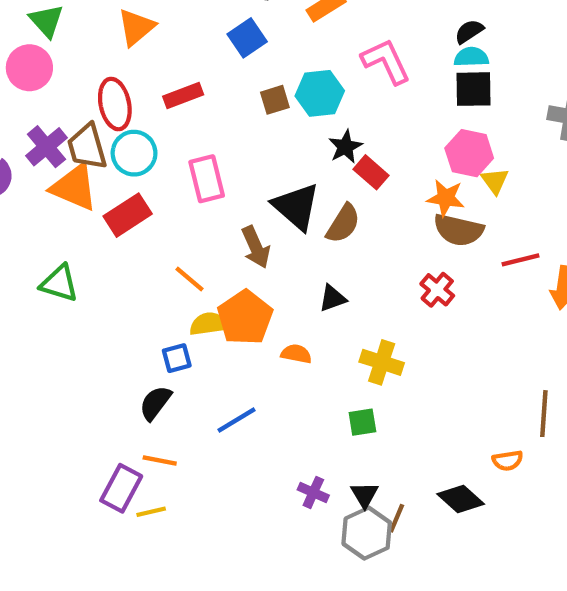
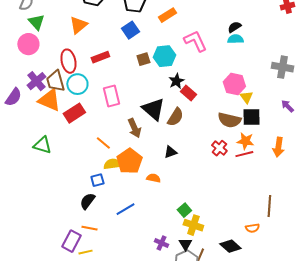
black square: (473, 89) -> (251, 117), moved
orange star: (446, 198) -> (245, 141), moved
red line: (520, 260) -> (244, 154), moved
yellow cross: (382, 362) -> (193, 225), moved
green square: (362, 422) -> (184, 210), turned -32

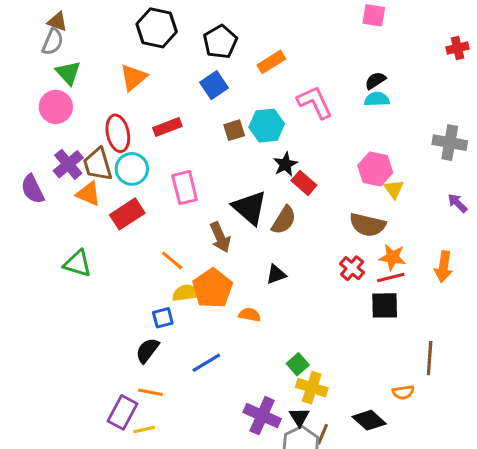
purple semicircle: (13, 97) -> (33, 189), turned 120
orange triangle: (49, 100) -> (88, 194), size x0.7
black square: (251, 117) -> (385, 305), moved
purple cross: (161, 243) -> (262, 416), size x1.6

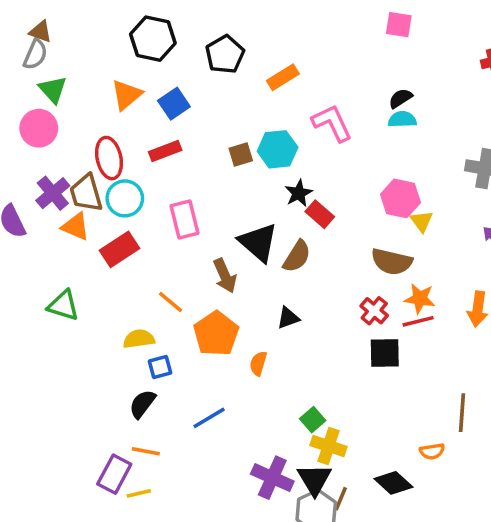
blue square: (214, 85) -> (174, 104), moved
yellow semicircle: (186, 293) -> (139, 339), moved
black square: (385, 305) -> (385, 353), moved
orange semicircle: (250, 315) -> (258, 363), turned -85
black triangle: (299, 417) -> (314, 479), size x1.5

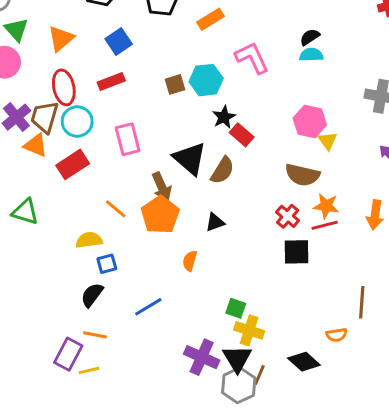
orange triangle: (127, 95) -> (61, 39), moved
brown trapezoid: (86, 193) -> (45, 117), turned 32
orange pentagon: (216, 334) -> (160, 215), moved
green square: (313, 420) -> (236, 308), turned -30

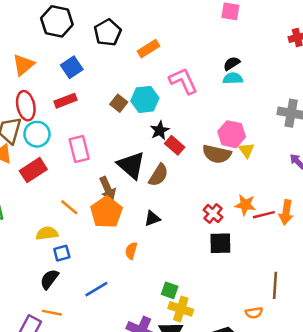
brown square: (175, 84) -> (119, 103), turned -35
brown semicircle: (302, 175) -> (217, 154), moved
red line: (325, 225) -> (264, 215), moved

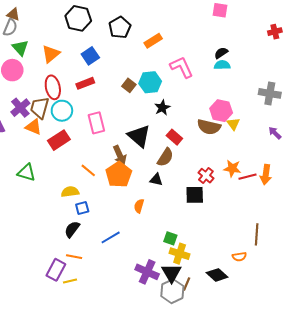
red rectangle: (175, 145) -> (174, 137), moved
brown semicircle: (158, 175) -> (165, 157), moved
black triangle: (152, 218) -> (156, 180), turned 32
black square: (220, 243) -> (195, 195), moved

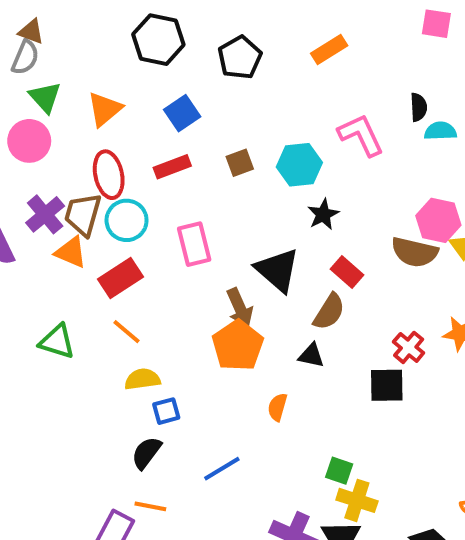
orange rectangle: (153, 41) -> (329, 50), moved
black semicircle: (221, 53) -> (419, 107), moved, turned 120
brown square: (129, 85) -> (240, 163), moved, turned 32
orange line: (88, 170) -> (127, 332), moved

